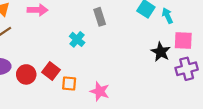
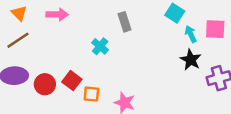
cyan arrow: (167, 16) -> (191, 34), moved
pink square: (183, 41) -> (215, 29), moved

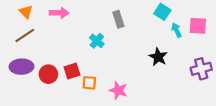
black star: (191, 60) -> (158, 57), moved
red square: (72, 81) -> (72, 71), turned 35

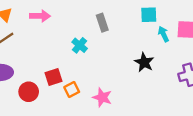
cyan square: (162, 12) -> (149, 15), turned -35
red circle: (48, 74) -> (29, 92), moved
orange square: (89, 83) -> (72, 89), turned -32

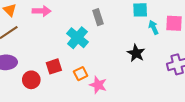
cyan cross: (80, 45) -> (77, 38), size x1.5
orange square: (72, 89) -> (81, 74), moved

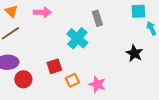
orange square: (81, 74) -> (72, 80), moved
red circle: (31, 80) -> (23, 79), moved

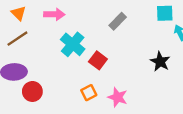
gray rectangle: (97, 18) -> (118, 21), turned 63
cyan cross: (77, 38) -> (73, 44), moved
red square: (54, 66) -> (98, 60), moved, turned -35

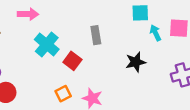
gray rectangle: (118, 21) -> (96, 35), moved, turned -54
black star: (160, 62) -> (136, 62), turned 30

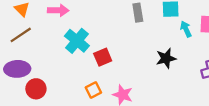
gray rectangle: (96, 35) -> (138, 13), moved
red square: (72, 61) -> (103, 57), turned 30

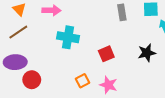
cyan cross: (77, 41) -> (68, 37), turned -30
red square: (103, 57) -> (106, 54), moved

